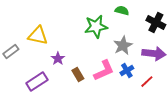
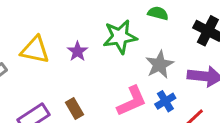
purple star: (58, 59) -> (77, 51), moved
brown rectangle: (78, 75) -> (75, 108), moved

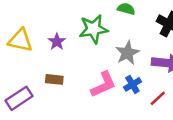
brown rectangle: (75, 108) -> (54, 79), moved, turned -54

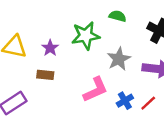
brown rectangle: (54, 79) -> (45, 75), moved
blue cross: (132, 84) -> (125, 101), moved

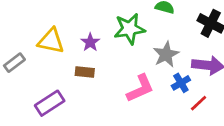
blue cross: (125, 101) -> (181, 83), moved

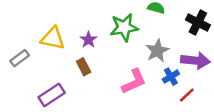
brown rectangle: (85, 72) -> (84, 67), turned 56

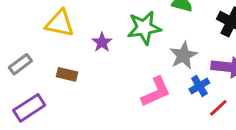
yellow triangle: (53, 38) -> (60, 23), moved
brown rectangle: (84, 67) -> (67, 74), moved, turned -49
purple rectangle: (52, 95) -> (29, 108), moved

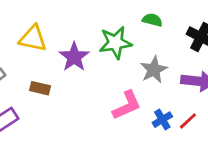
purple star: (102, 42) -> (74, 57), size x1.5
blue cross: (199, 86) -> (162, 120), moved

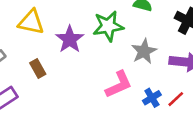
brown rectangle: (40, 88) -> (38, 69), turned 48

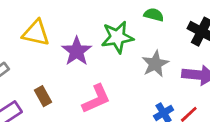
brown rectangle: (38, 69) -> (43, 96), moved
pink L-shape: (119, 84) -> (96, 99), moved

